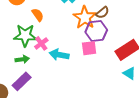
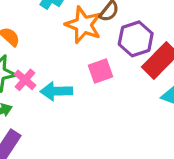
purple hexagon: (96, 31) -> (136, 39), moved

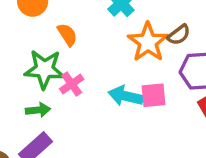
cyan arrow: (56, 91) -> (125, 96), moved

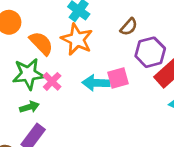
orange semicircle: (67, 35) -> (41, 43), size x1.4
orange star: (148, 42) -> (77, 39), moved

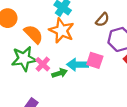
pink square: (118, 78) -> (95, 60), turned 35
green arrow: (29, 107) -> (60, 73), moved

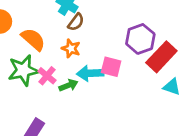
brown semicircle: (102, 20) -> (76, 22), moved
orange star: (62, 31) -> (71, 48), moved, size x0.6

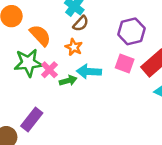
purple hexagon: (140, 39) -> (131, 31), moved
pink square: (111, 67) -> (125, 64), moved

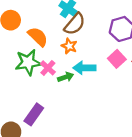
brown semicircle: (81, 24) -> (75, 24), size x1.5
pink square: (125, 64) -> (117, 59), turned 30

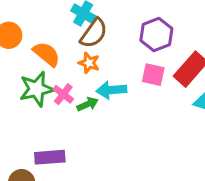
pink square: (117, 59) -> (153, 75), turned -30
purple rectangle: (34, 114) -> (50, 157), turned 55

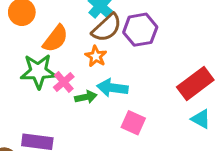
purple hexagon: (156, 35) -> (140, 30), moved
orange semicircle: (47, 54) -> (55, 39), turned 76
pink square: (153, 75) -> (133, 123), moved

